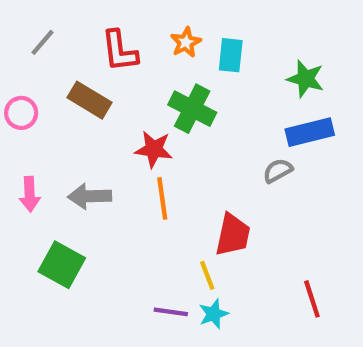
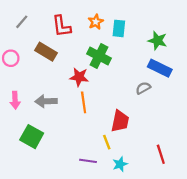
blue rectangle: (310, 132) -> (160, 68), turned 40
cyan star: (214, 314) -> (120, 164), moved

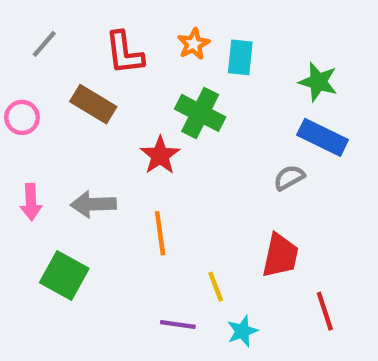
red star: (79, 77) -> (160, 155), turned 30
orange line: (84, 102) -> (160, 233), moved
red trapezoid: (120, 121) -> (280, 255), moved

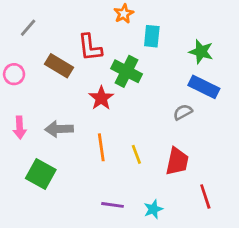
orange star: (193, 44) -> (124, 14), moved
red L-shape: (124, 53) -> (90, 47), moved
yellow line: (216, 287) -> (136, 154), moved

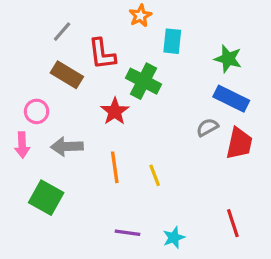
gray line: (28, 28) -> (62, 32), moved
pink circle: (14, 74) -> (37, 111), moved
red trapezoid: (177, 161) -> (239, 143), moved

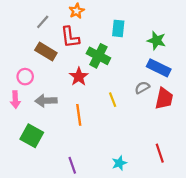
orange star: (140, 16) -> (77, 11), moved
yellow line: (155, 175) -> (113, 100), moved
purple line: (128, 233) -> (72, 165), moved, turned 63

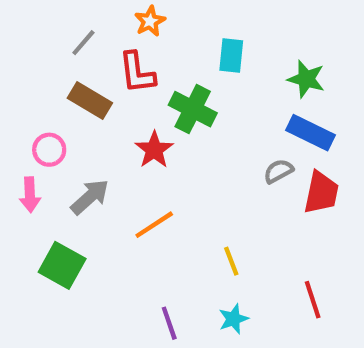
yellow line: (113, 100) -> (231, 261), moved
gray arrow: (46, 101) -> (90, 197), turned 140
orange line: (79, 115) -> (154, 225), turned 65
purple line: (72, 165) -> (169, 323), moved

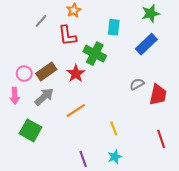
green star: (306, 79) -> (151, 14), moved, turned -30
brown rectangle: (90, 100) -> (46, 71), moved, turned -66
blue rectangle: (311, 133) -> (146, 44), moved, turned -70
red line: (313, 300) -> (161, 139), moved

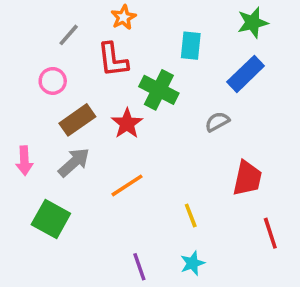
pink circle: (24, 74) -> (53, 81), moved
gray semicircle: (137, 84) -> (217, 122), moved
red trapezoid: (158, 95) -> (247, 178), moved

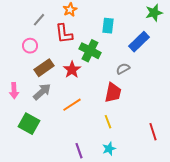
green star: (253, 23) -> (154, 13), moved
red trapezoid: (247, 178) -> (113, 93), moved

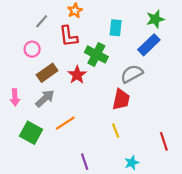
green star: (154, 13) -> (155, 19), moved
gray semicircle: (123, 69) -> (132, 74), size x1.5
orange line: (72, 105) -> (65, 123), moved
cyan star: (109, 149) -> (132, 163), moved

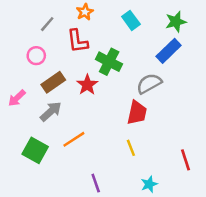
cyan rectangle: (116, 28) -> (131, 20), moved, turned -42
pink arrow: (15, 97) -> (17, 98), moved, turned 49

